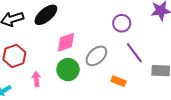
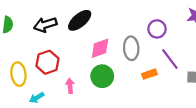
gray ellipse: (96, 56) -> (131, 48), moved, turned -50
orange rectangle: (119, 81) -> (149, 74), moved, turned -40

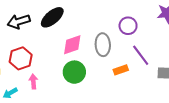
pink arrow: (70, 86) -> (33, 82), moved

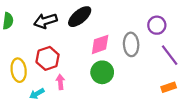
orange rectangle: (121, 70) -> (169, 87), moved

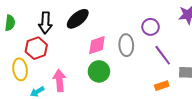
black arrow: (45, 21) -> (45, 23), turned -70
red hexagon: (48, 58) -> (36, 48), moved
pink arrow: (60, 82) -> (59, 81), size x1.5

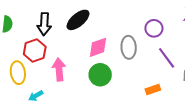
pink arrow: (59, 81) -> (59, 69), moved
orange rectangle: (162, 86) -> (153, 90), moved

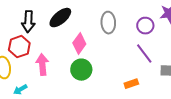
purple circle: (154, 28) -> (145, 26), moved
pink diamond: (98, 47) -> (79, 44), turned -35
gray ellipse: (129, 47) -> (108, 23), moved

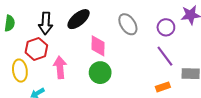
gray ellipse: (108, 23) -> (128, 24), turned -30
pink diamond: (79, 44) -> (98, 46), turned -35
orange rectangle: (131, 84) -> (163, 87), moved

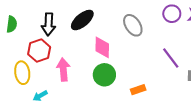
purple circle: (166, 27) -> (172, 14), moved
orange rectangle: (163, 87) -> (138, 90), moved

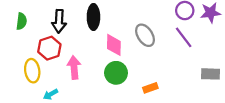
black ellipse: (82, 20) -> (93, 17), turned -50
gray ellipse: (133, 25) -> (145, 35), moved
purple line: (171, 58) -> (184, 37), moved

